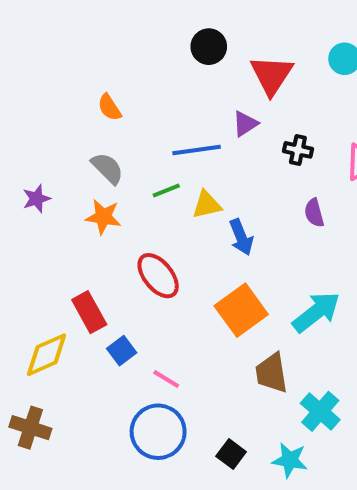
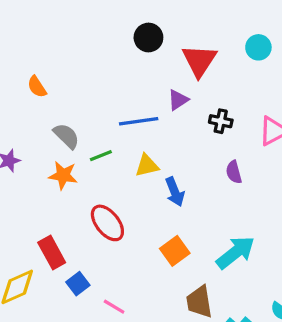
orange semicircle: (109, 107) -> (37, 87), moved
green line: (166, 191) -> (101, 156), moved
orange square: (241, 310) -> (175, 251), size x0.7

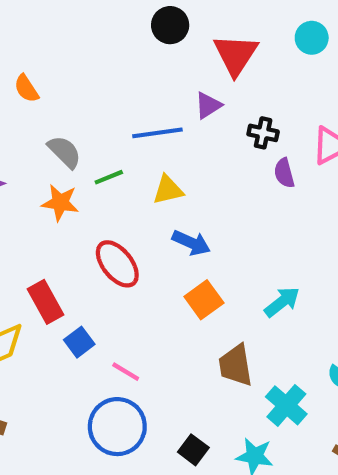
purple semicircle: (234, 172) -> (284, 173), moved
blue arrow: (175, 192) -> (191, 243), moved, turned -44
cyan arrow: (235, 252) -> (282, 302), size x0.7

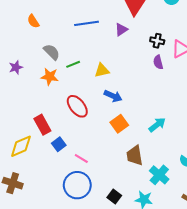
blue line: (157, 133) -> (86, 23), moved
black cross: (263, 133) -> (157, 41), moved

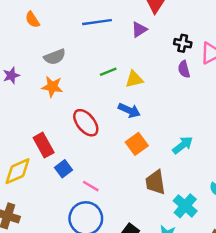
gray semicircle: (52, 52) -> (55, 57), turned 114
green line: (73, 64) -> (108, 72), moved
yellow triangle: (102, 70) -> (134, 79), moved

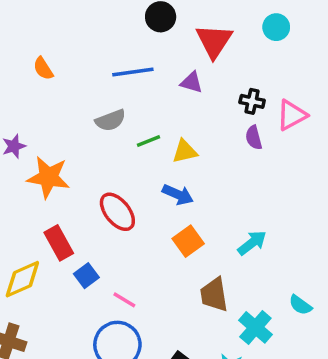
purple triangle: (139, 30) -> (192, 82), turned 49
gray semicircle: (55, 57) -> (111, 120), moved
orange star: (52, 87) -> (48, 177), moved, size x1.4

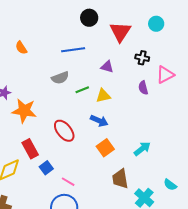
purple triangle: (192, 82) -> (107, 67), moved
black cross: (252, 101) -> (142, 58), moved

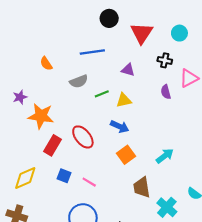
cyan circle: (156, 24) -> (179, 33), moved
orange semicircle: (21, 48) -> (46, 64), moved
red rectangle: (30, 149) -> (52, 145), moved, turned 60
blue square: (46, 168) -> (64, 176), turned -32
pink line: (68, 182) -> (89, 182), moved

